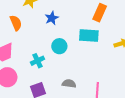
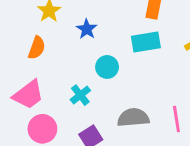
orange semicircle: (16, 23) -> (37, 48), turned 56
gray semicircle: (69, 84) -> (133, 118), size x1.5

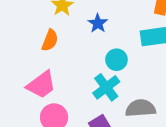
cyan cross: (80, 95) -> (106, 87), moved, size x1.4

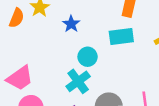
orange semicircle: (50, 40) -> (17, 18), moved

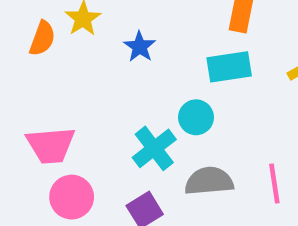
cyan circle: (88, 57) -> (196, 117), moved
pink trapezoid: (20, 78) -> (51, 145), turned 32

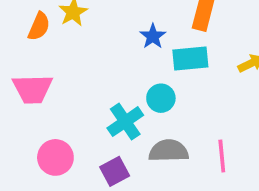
blue star: (140, 47) -> (153, 36), moved
pink trapezoid: (51, 145) -> (32, 89), moved

